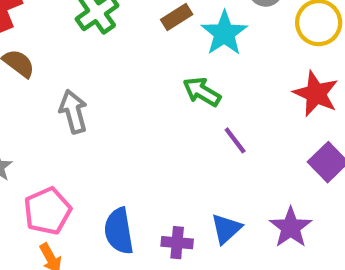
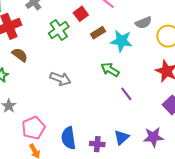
cyan star: (224, 33) -> (121, 41), turned -30
gray arrow: (73, 112) -> (60, 79), moved, turned 126
purple star: (291, 227) -> (153, 137), turned 30

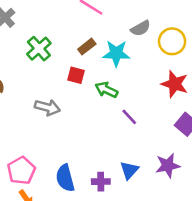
red square: (81, 14) -> (76, 75), moved, turned -32

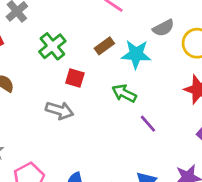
red square: (76, 75) -> (75, 78), moved

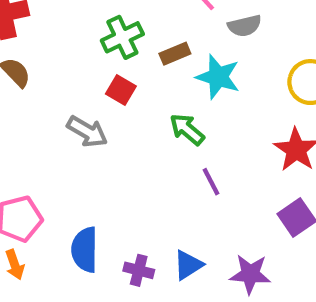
gray semicircle: (163, 28) -> (245, 26), moved
green cross: (52, 46) -> (122, 37), moved

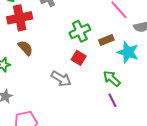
purple line: (211, 182) -> (112, 100), moved

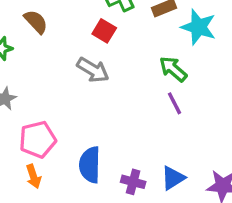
red square: (79, 58) -> (104, 31), moved

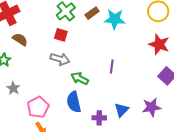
green arrow: (173, 69) -> (80, 78), moved
purple line: (174, 103) -> (112, 67), turned 48
blue semicircle: (90, 165) -> (74, 102), moved

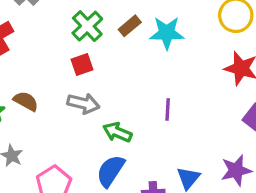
red square: (61, 35) -> (82, 64), turned -32
brown semicircle: (20, 39) -> (26, 101), moved
blue semicircle: (74, 102) -> (110, 171), turned 50

